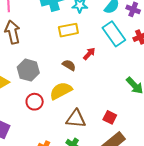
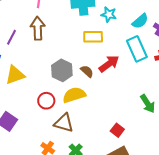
red arrow: (89, 54) -> (109, 64), size x1.5
gray hexagon: (28, 70) -> (62, 70), moved
brown triangle: (76, 119) -> (64, 123), moved

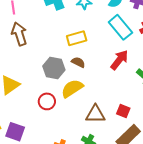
yellow rectangle: (93, 37) -> (77, 38), moved
red arrow: (109, 64) -> (119, 60), moved
brown triangle: (64, 123) -> (95, 114), moved

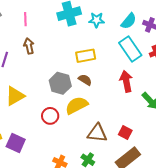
brown arrow: (19, 34) -> (29, 46), size x0.7
red arrow: (119, 60) -> (126, 81), turned -55

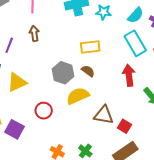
red circle: (50, 116) -> (44, 111), moved
brown triangle: (97, 133) -> (104, 115), moved

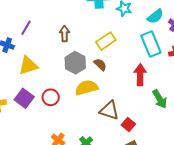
brown arrow: (34, 33) -> (65, 34), moved
yellow rectangle: (90, 47) -> (106, 41), turned -36
purple square: (14, 129) -> (24, 98), moved

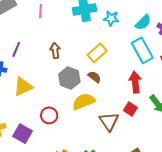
purple square: (24, 98) -> (23, 134), moved
brown triangle: (109, 110) -> (109, 121), turned 45
red square: (128, 125) -> (130, 109), moved

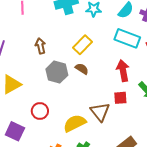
cyan rectangle: (142, 50) -> (127, 38), turned -35
yellow semicircle: (84, 102) -> (75, 123), moved
red square: (130, 109) -> (120, 98), turned -32

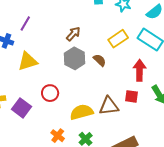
yellow rectangle: (82, 45) -> (118, 39), moved
brown arrow: (40, 46) -> (73, 34), moved, turned 42
brown triangle: (100, 112) -> (109, 106), turned 50

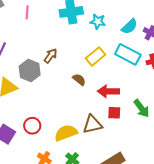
gray hexagon: (75, 58) -> (30, 70), moved
red arrow: (140, 70) -> (108, 91), moved, turned -85
red circle: (50, 93) -> (32, 126), moved

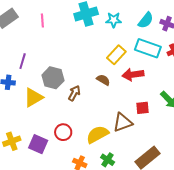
brown arrow: (51, 56) -> (74, 93), moved
red arrow: (108, 91) -> (133, 75), moved

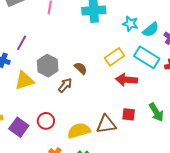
cyan star: (114, 20) -> (130, 24), moved
brown semicircle: (103, 80) -> (81, 68), moved

